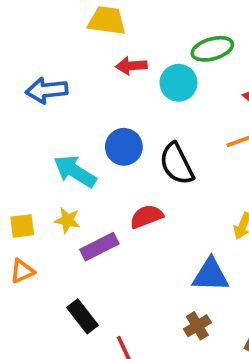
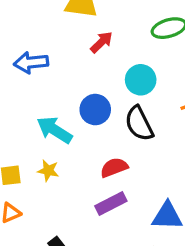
red arrow: (131, 66) -> (101, 42), turned 140
cyan circle: (178, 83) -> (141, 80), moved
purple rectangle: (99, 247) -> (111, 203), moved

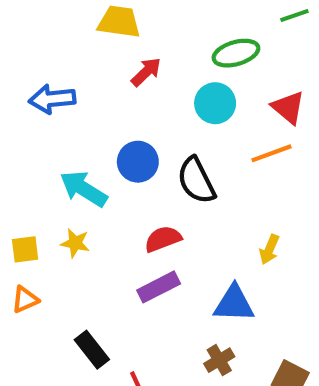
cyan circle: (141, 80) -> (215, 103), moved

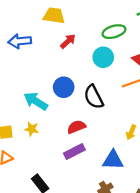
blue arrow: (52, 99) -> (20, 41), moved

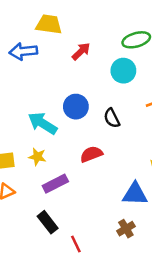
yellow trapezoid: (54, 16) -> (49, 24), moved
black semicircle: (94, 97) -> (112, 118), size x0.7
purple rectangle: (74, 151) -> (55, 184), moved

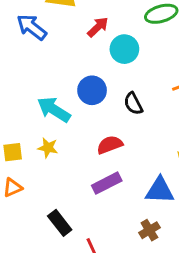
blue arrow: (23, 51) -> (32, 27), turned 44
cyan circle: (123, 71) -> (124, 49), moved
purple rectangle: (55, 184) -> (107, 183), moved

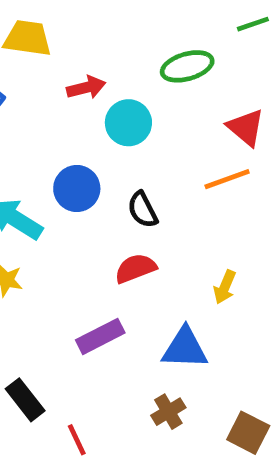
red arrow: (98, 27) -> (86, 88), turned 30
red semicircle: (110, 145) -> (135, 268), moved

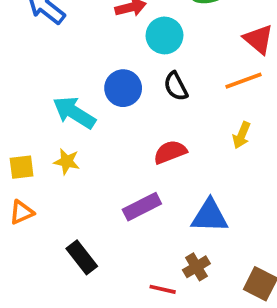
black semicircle: (143, 210) -> (176, 86), moved
yellow arrow: (225, 287) -> (242, 135), moved
red line: (77, 440) -> (163, 289), moved, turned -52

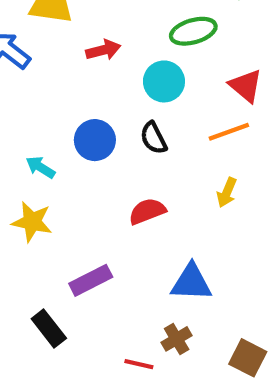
cyan circle: (164, 35) -> (164, 81), moved
cyan arrow: (74, 113) -> (40, 167), size x0.6
yellow star: (67, 161) -> (32, 222), size x1.4
purple rectangle: (142, 207) -> (91, 280), moved

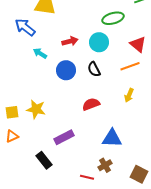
red arrow: (103, 50) -> (70, 41), moved
cyan arrow: (40, 167) -> (40, 53), moved

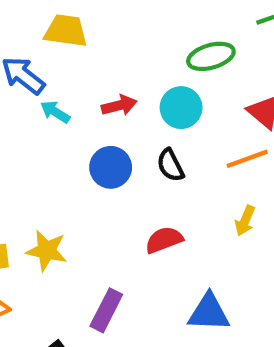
cyan arrow: (40, 53) -> (55, 112), moved
purple rectangle: (64, 137) -> (106, 310), turned -36

